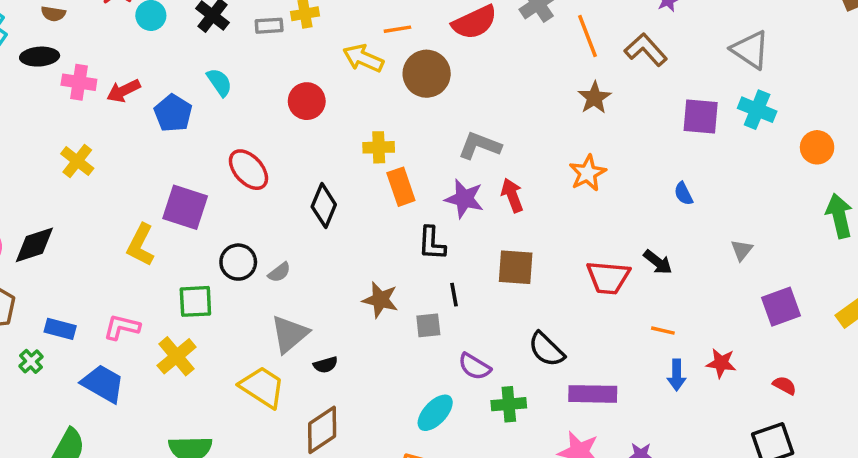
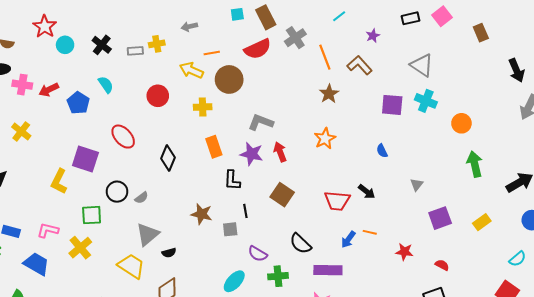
yellow cross: (379, 147) -> (203, 107), moved
brown square: (516, 267) -> (282, 195), turned 30
blue arrow: (677, 375) -> (348, 239), moved, turned 36

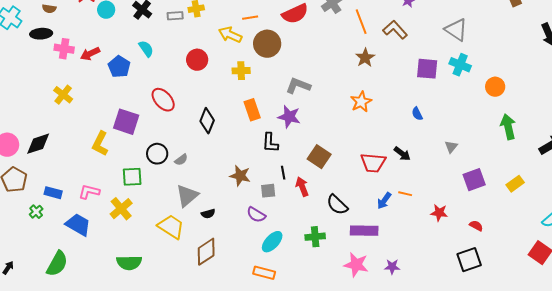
red arrow: (280, 152) -> (302, 187), moved
purple semicircle: (258, 254) -> (256, 215), moved

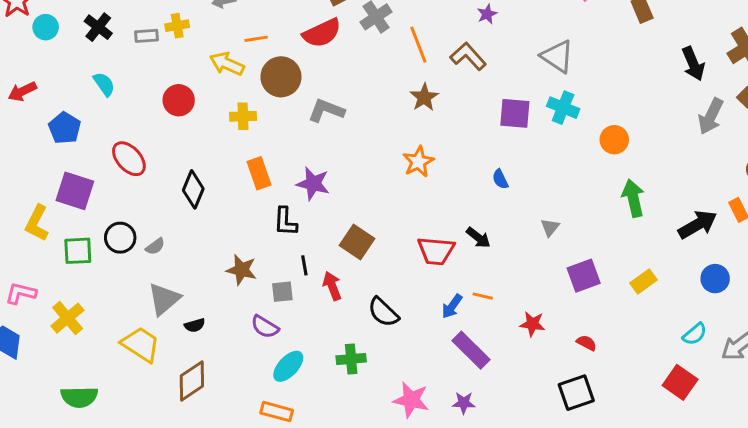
blue pentagon: (119, 67) -> (65, 128), moved
gray L-shape: (298, 86) -> (326, 110), moved
green square: (132, 177) -> (78, 251), moved
purple rectangle: (364, 231) -> (471, 350), moved, turned 44

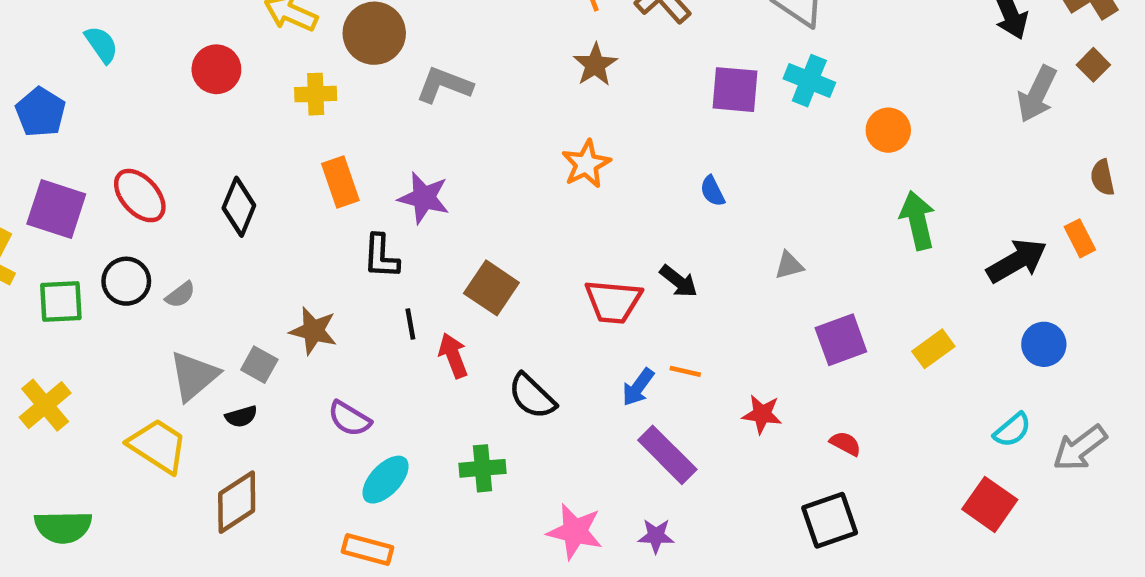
red ellipse: (129, 159) -> (140, 196), moved
gray triangle: (550, 227) -> (789, 265), turned 36
gray square: (282, 292) -> (259, 365), moved, turned 35

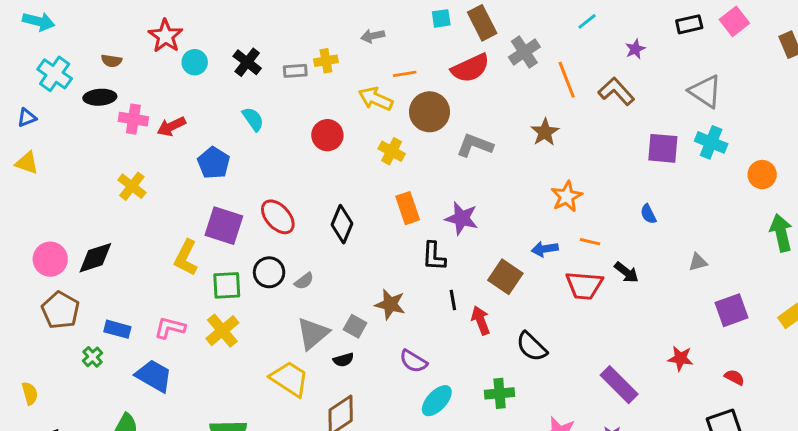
brown star: (595, 65) -> (545, 132), moved
yellow cross: (316, 94) -> (392, 151), turned 30
orange line: (685, 371) -> (590, 242), moved
blue arrow: (638, 387) -> (545, 249), moved, turned 45
yellow cross: (45, 405) -> (222, 331), moved

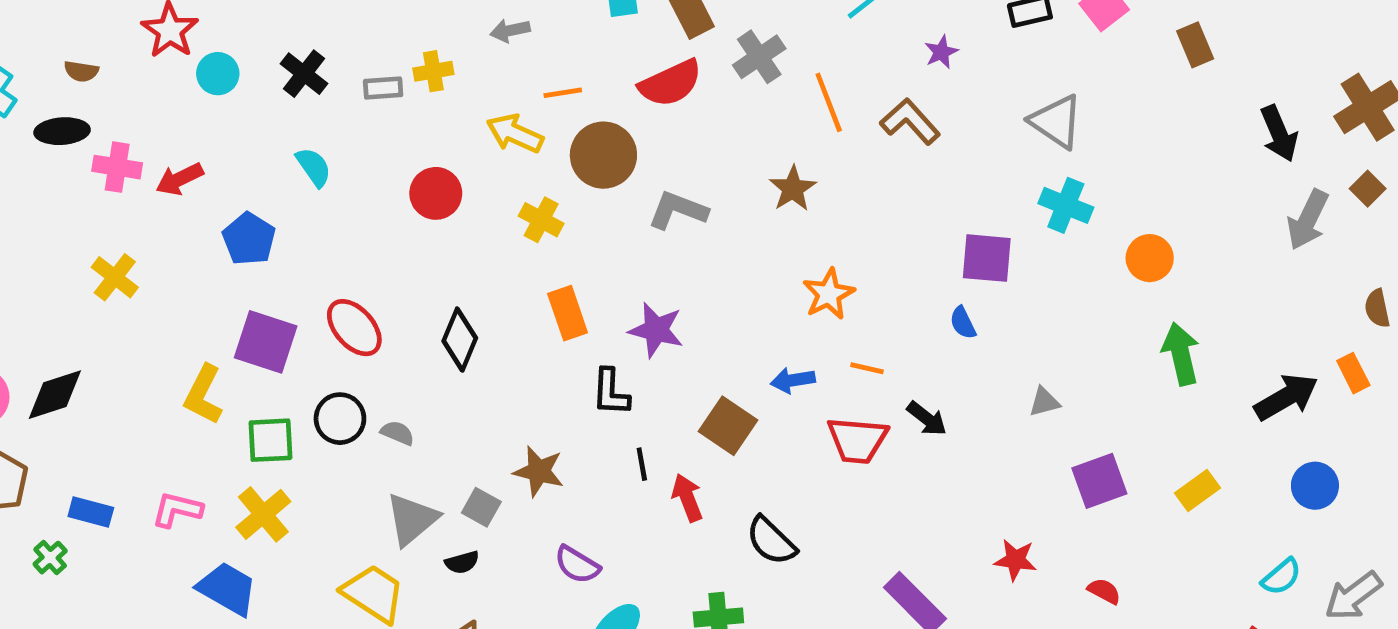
purple square: (663, 148) -> (987, 258), moved
gray semicircle: (304, 281) -> (397, 433), turned -120
blue trapezoid: (154, 376) -> (227, 589), moved

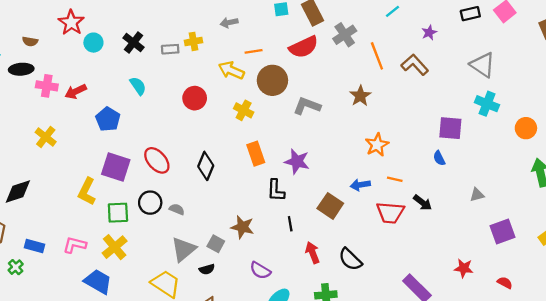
red arrow: (687, 498) -> (312, 253), moved

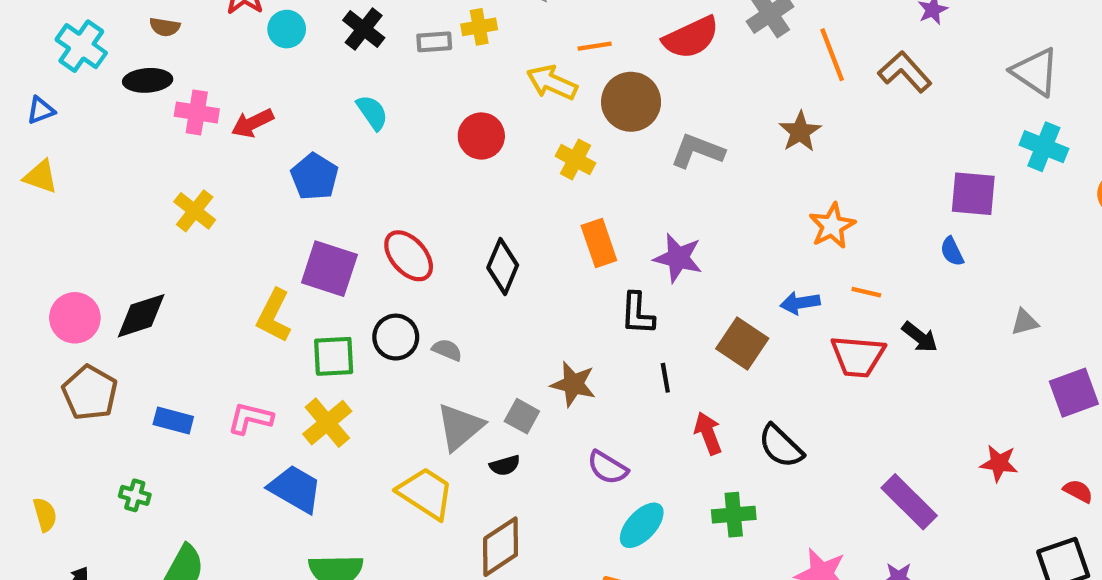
green cross: (16, 267) -> (135, 495), moved, turned -32

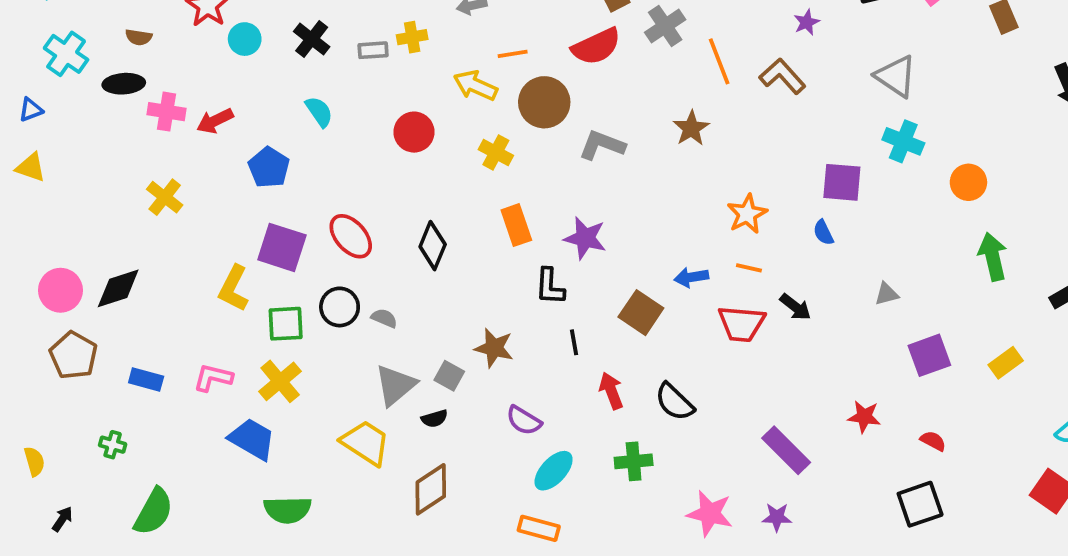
orange star: (832, 226) -> (747, 214), moved

